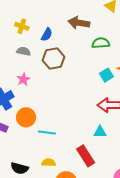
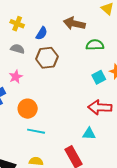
orange circle: (26, 117) -> (28, 109), moved

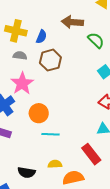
yellow cross: (17, 24) -> (16, 31), size x1.5
green semicircle: (95, 45) -> (96, 40), turned 54
pink star: (16, 77) -> (22, 83), size x1.6

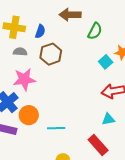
green semicircle: (96, 40) -> (95, 31), turned 78
pink star: (22, 83) -> (24, 79), turned 30
orange circle: (39, 113) -> (29, 115), moved

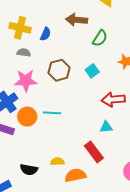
brown hexagon: (51, 54) -> (59, 70), moved
cyan square: (106, 62) -> (92, 71), moved
cyan line: (56, 128) -> (52, 113), moved

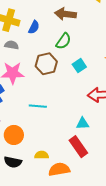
green semicircle: (100, 38) -> (63, 41), moved
orange circle: (27, 117) -> (14, 135), moved
cyan triangle: (106, 127) -> (82, 123), moved

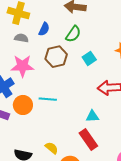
blue semicircle: (34, 27) -> (44, 29), moved
orange circle: (14, 135) -> (23, 105), moved
yellow semicircle: (42, 155) -> (52, 148), turned 40

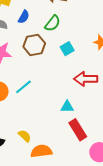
cyan line: (48, 99) -> (23, 87), turned -48
red rectangle: (88, 140) -> (78, 130), moved

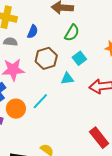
green semicircle: (53, 23) -> (72, 33), moved
cyan triangle: (67, 107) -> (67, 78), moved

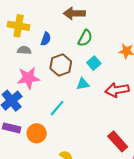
orange circle: (16, 109) -> (37, 133), moved

